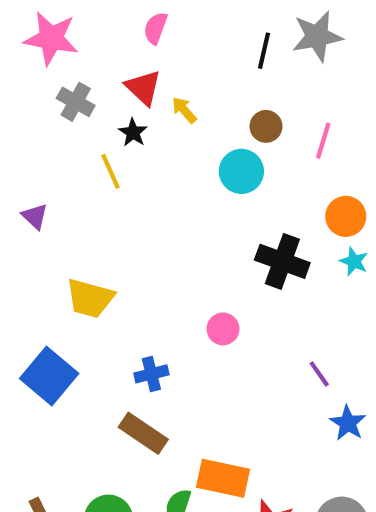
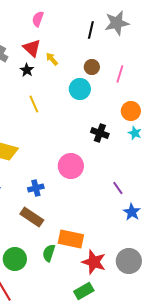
yellow line: (110, 171) -> (34, 104), moved
black cross: (282, 261) -> (100, 133), size x0.7
pink circle: (223, 329) -> (71, 166), size x1.6

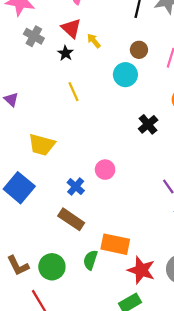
black cross: (100, 133) -> (148, 124), turned 30
pink circle: (71, 166) -> (105, 170), moved, size x0.7
blue cross: (36, 188) -> (76, 187), turned -35

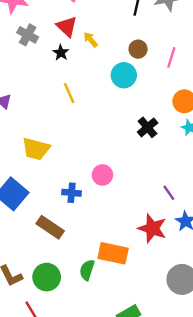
blue cross: (76, 187) -> (72, 193), turned -36
brown rectangle: (71, 219) -> (50, 227), moved
red star: (141, 270) -> (152, 228), moved

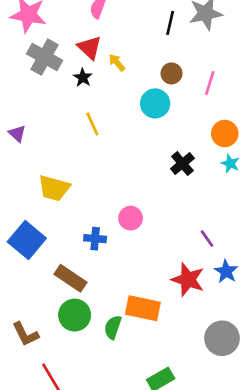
gray cross: (28, 35) -> (45, 57), size x1.4
green circle: (47, 277) -> (75, 315), moved

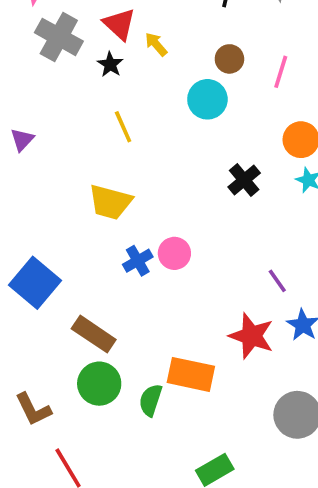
purple triangle: (17, 133) -> (22, 140), turned 30
yellow trapezoid: (54, 188) -> (110, 202), moved
blue cross: (95, 239) -> (138, 261), moved, turned -35

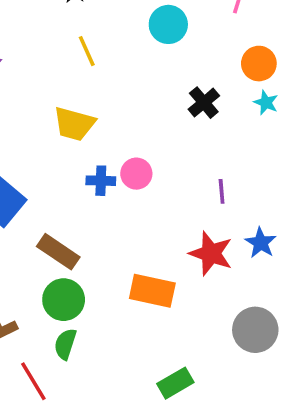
blue cross: (138, 261) -> (101, 181), turned 32
purple line: (277, 281) -> (222, 191), moved, turned 30
green semicircle: (151, 400) -> (65, 344), moved

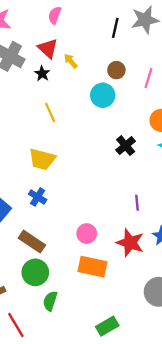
pink circle: (136, 174) -> (87, 234), moved
blue cross: (101, 181) -> (38, 197), moved, turned 30
green semicircle: (65, 344) -> (50, 301), moved

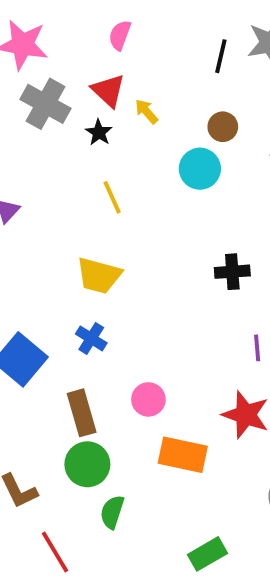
black cross: (126, 146) -> (232, 272), moved, turned 36
pink circle: (87, 234) -> (148, 399), moved
brown rectangle: (32, 242) -> (82, 413), turned 40

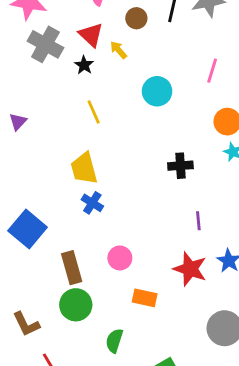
brown circle: (223, 127) -> (136, 18), moved
yellow trapezoid: (99, 275) -> (84, 168), turned 60
blue cross: (91, 338) -> (92, 203), moved
orange rectangle: (183, 455) -> (145, 298), size x0.7
green semicircle: (112, 512) -> (114, 341), moved

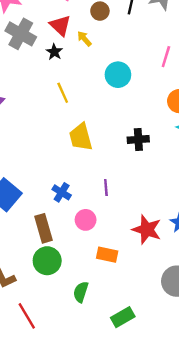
yellow trapezoid: (84, 168) -> (81, 137), moved
blue cross: (92, 203) -> (62, 192), moved
purple line: (198, 221) -> (106, 187), moved

